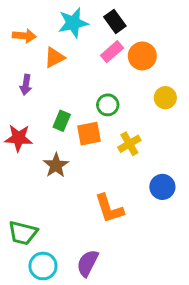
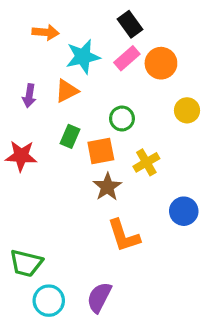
cyan star: (73, 23) -> (83, 57), moved
orange arrow: (24, 36) -> (46, 32), moved
orange triangle: (55, 57) -> (67, 91), moved
brown star: (56, 165) -> (107, 187), moved

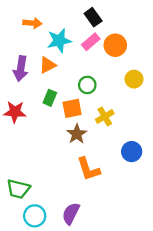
purple arrow: (29, 96) -> (21, 69), size x1.5

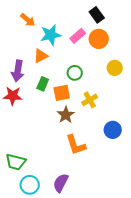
black rectangle: (93, 17) -> (97, 15), moved
orange arrow: (32, 23) -> (28, 20), turned 35
purple arrow: (21, 69) -> (18, 71), moved

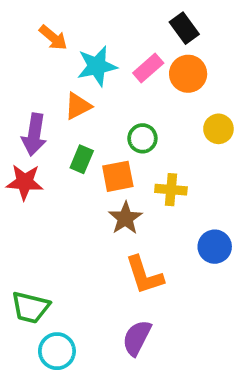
yellow cross: (90, 100) -> (171, 190), turned 35
purple semicircle: (61, 183) -> (137, 338), moved

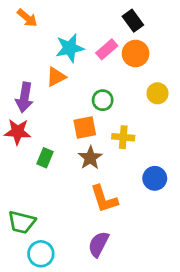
orange arrow: (53, 38) -> (27, 18), moved
green rectangle: (82, 159) -> (45, 158), moved

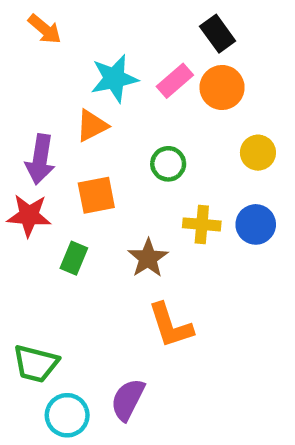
orange square: (85, 128) -> (96, 195), moved
blue circle: (155, 178) -> (256, 224), moved
purple semicircle: (99, 244) -> (128, 400), moved

